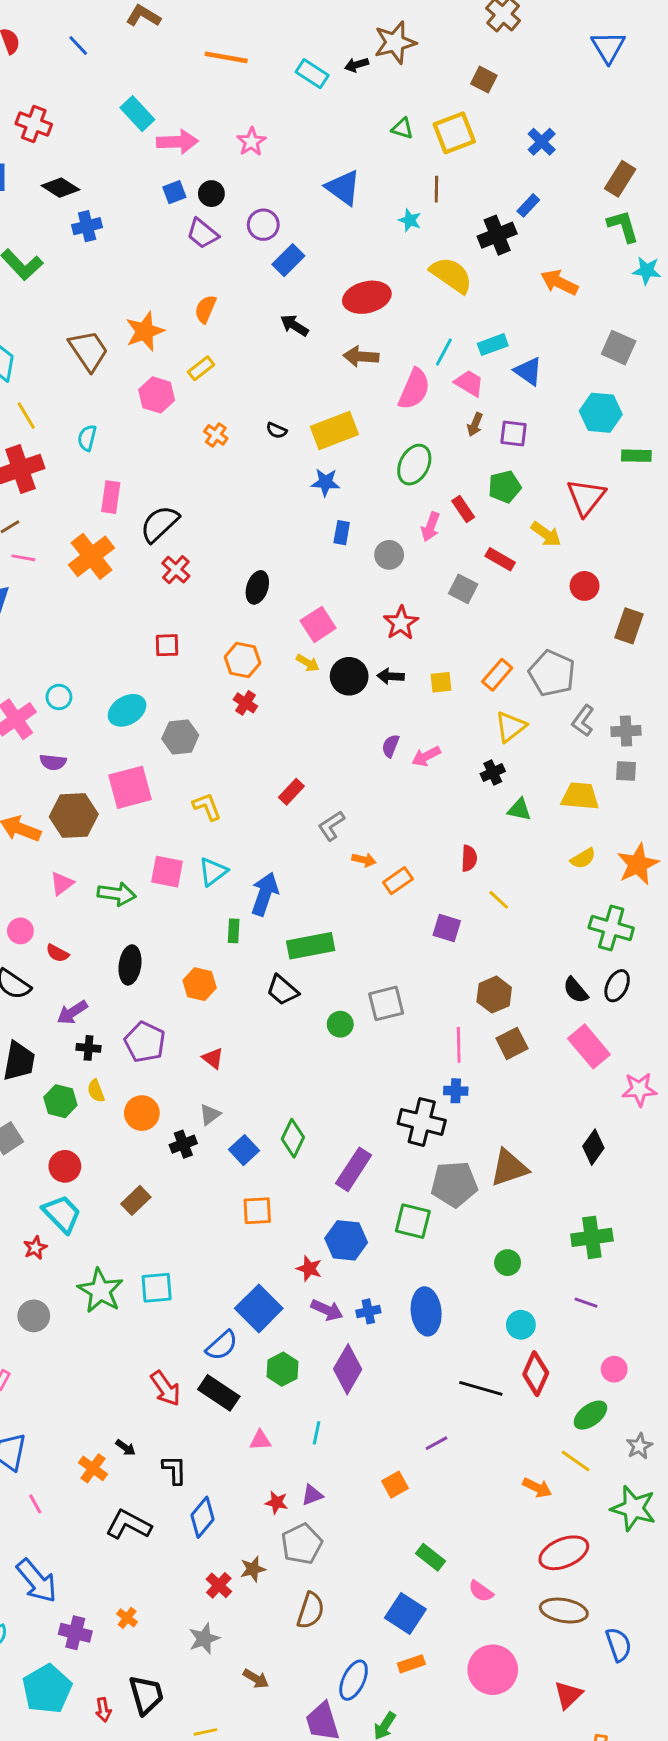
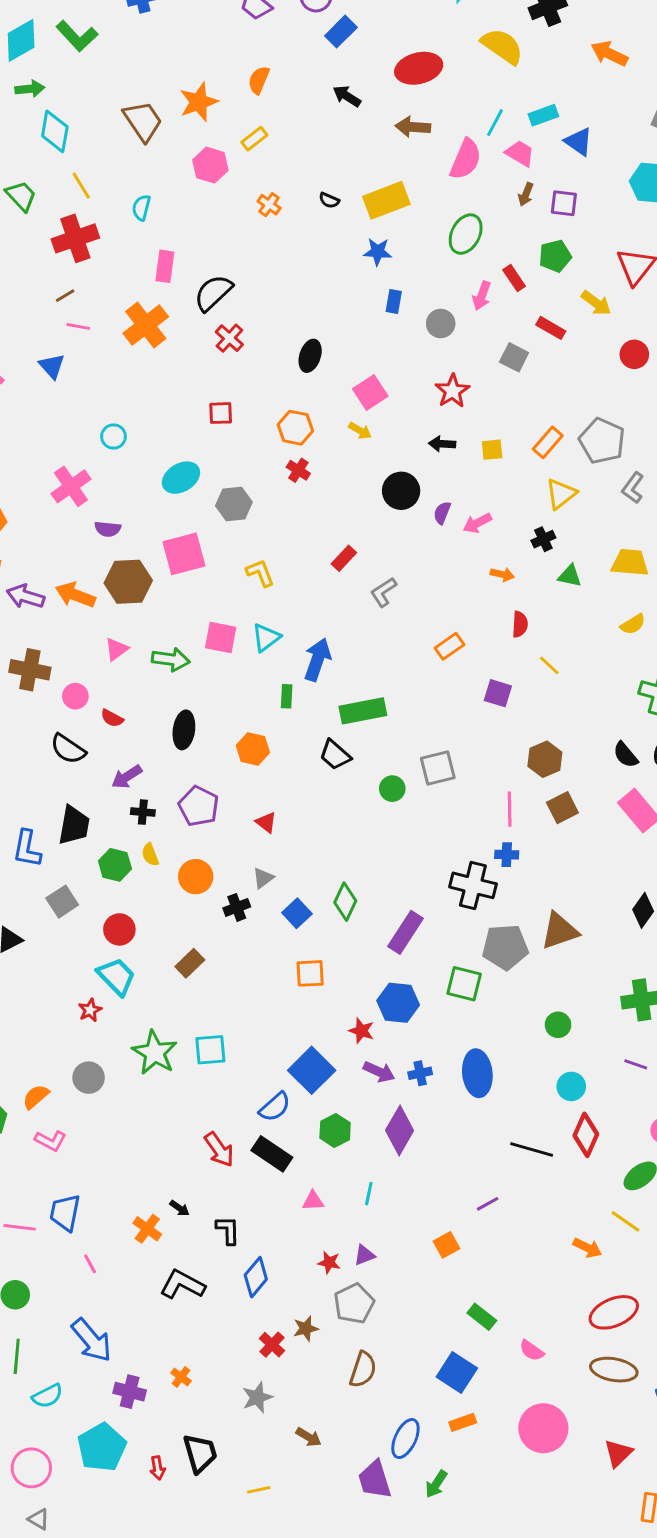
black circle: (349, 676) -> (401, 491), moved
cyan circle: (59, 697) -> (114, 436), moved
orange arrow: (364, 860) -> (502, 574), moved

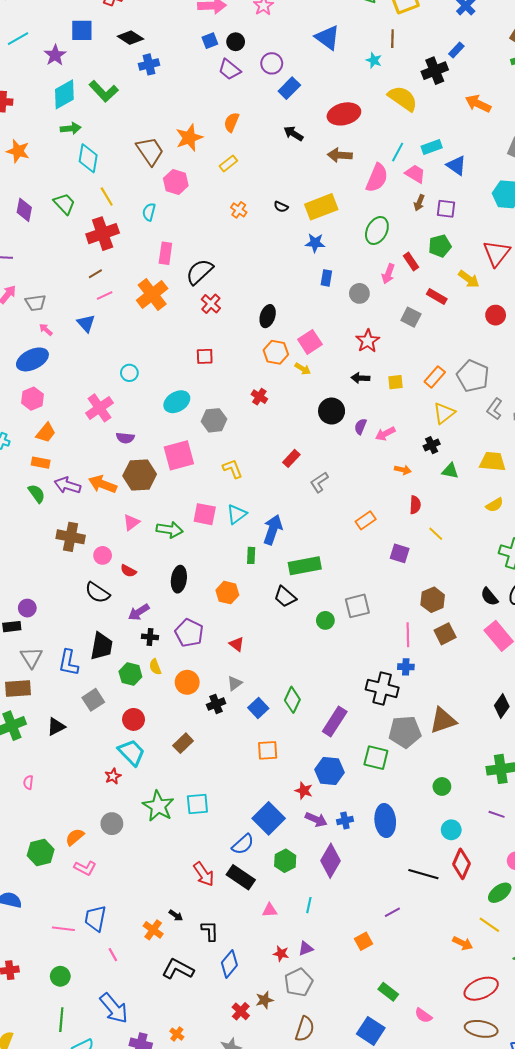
pink hexagon: (210, 165) -> (176, 182), moved
pink line: (78, 326) -> (105, 295), turned -35
orange hexagon: (295, 428) -> (276, 352), moved

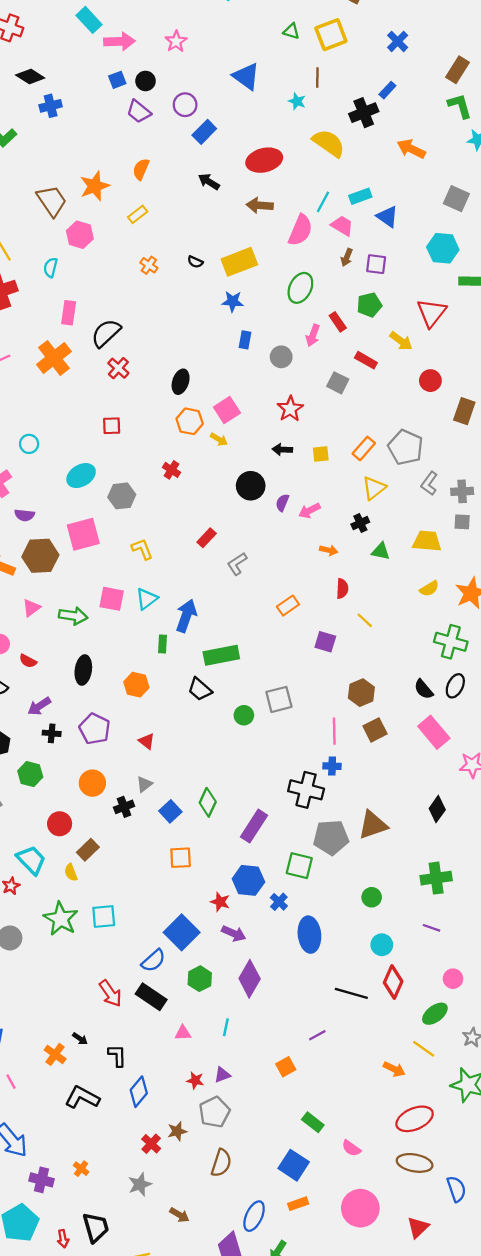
yellow semicircle: (155, 667) -> (71, 872), moved
red circle: (134, 719) -> (60, 824), moved
blue cross: (345, 821) -> (279, 902), moved, turned -35

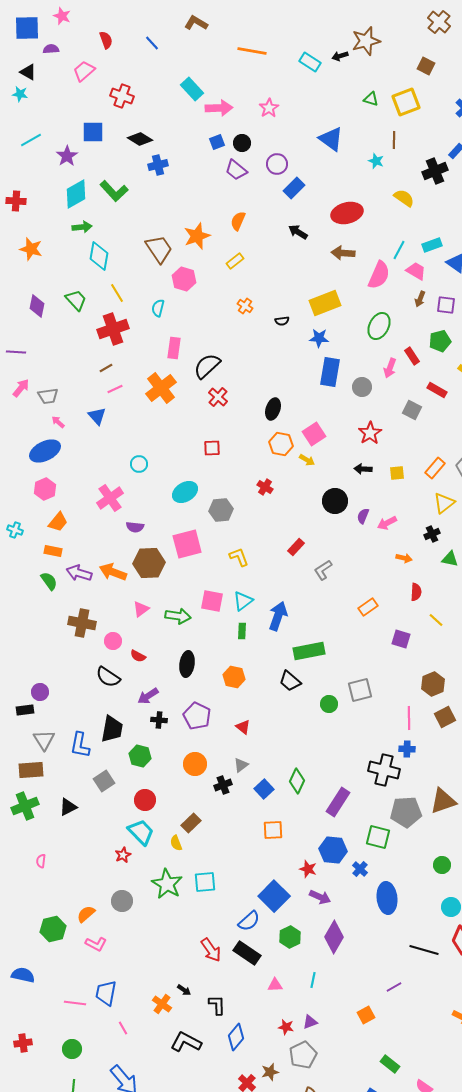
yellow semicircle: (329, 143) -> (404, 198), size x0.7
black semicircle: (195, 262) -> (282, 321), moved, turned -32
blue rectangle: (245, 340) -> (330, 372), size x1.8
green rectangle: (162, 644) -> (242, 631), moved
red circle: (60, 824) -> (145, 800), moved

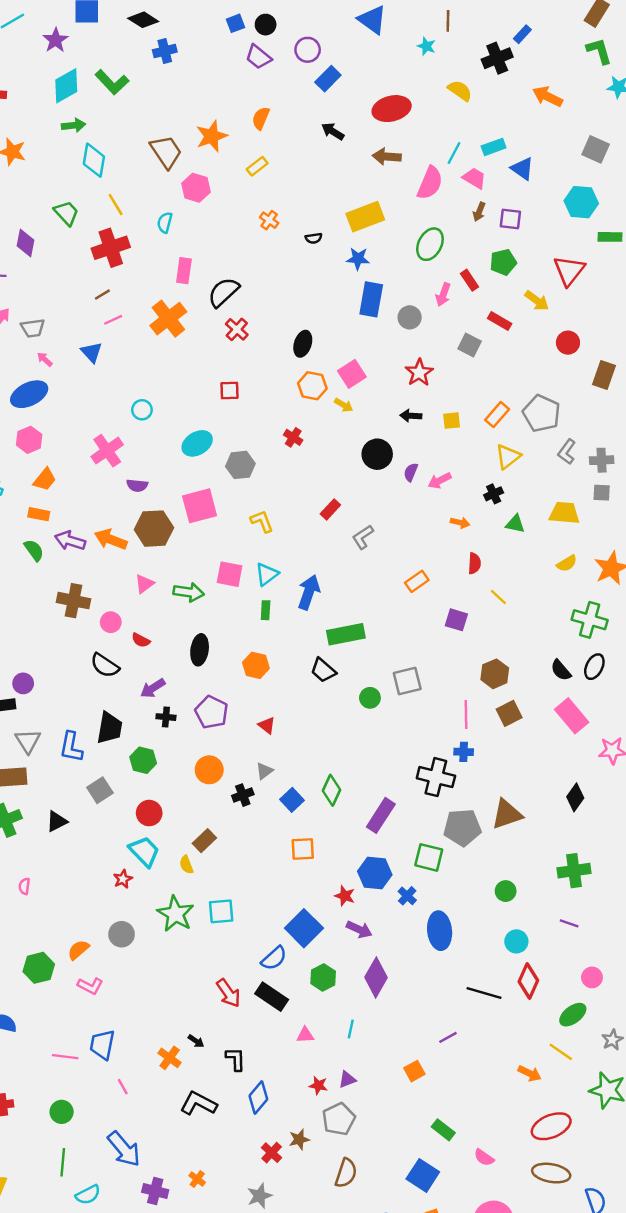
purple diamond: (37, 306) -> (26, 243), moved

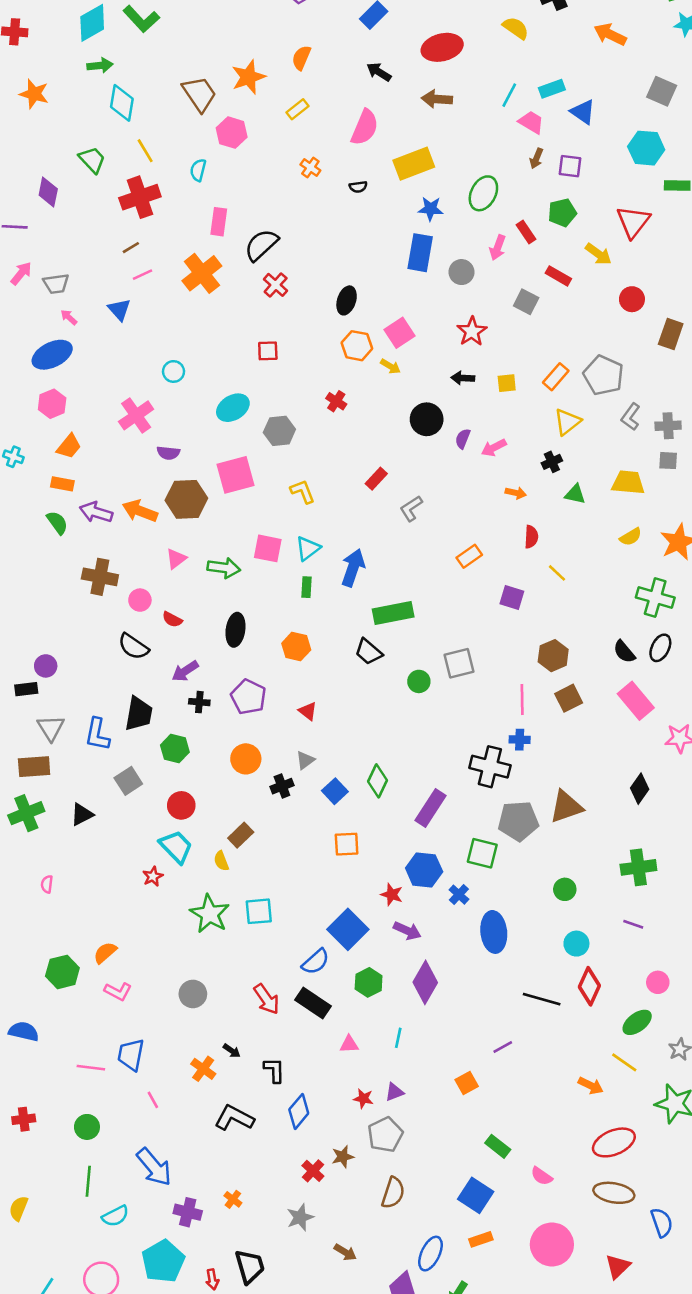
pink semicircle: (430, 183) -> (365, 127), moved
blue star: (358, 259) -> (430, 209), moved
gray circle: (122, 934) -> (193, 994), moved

